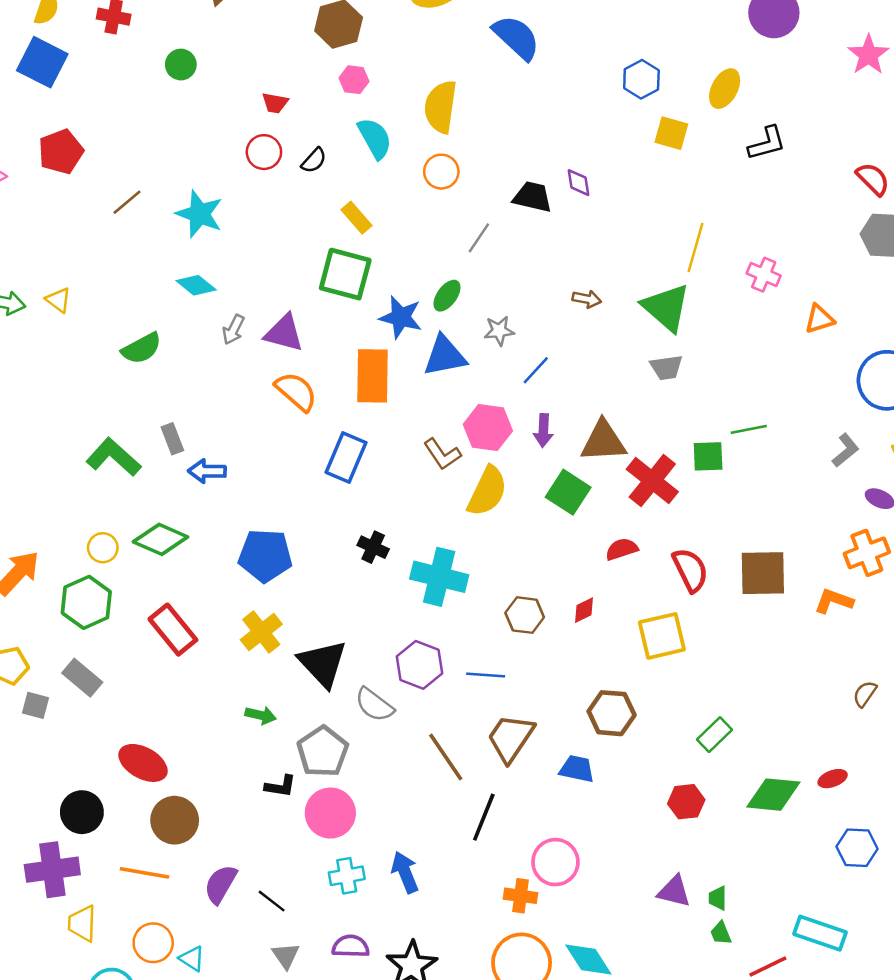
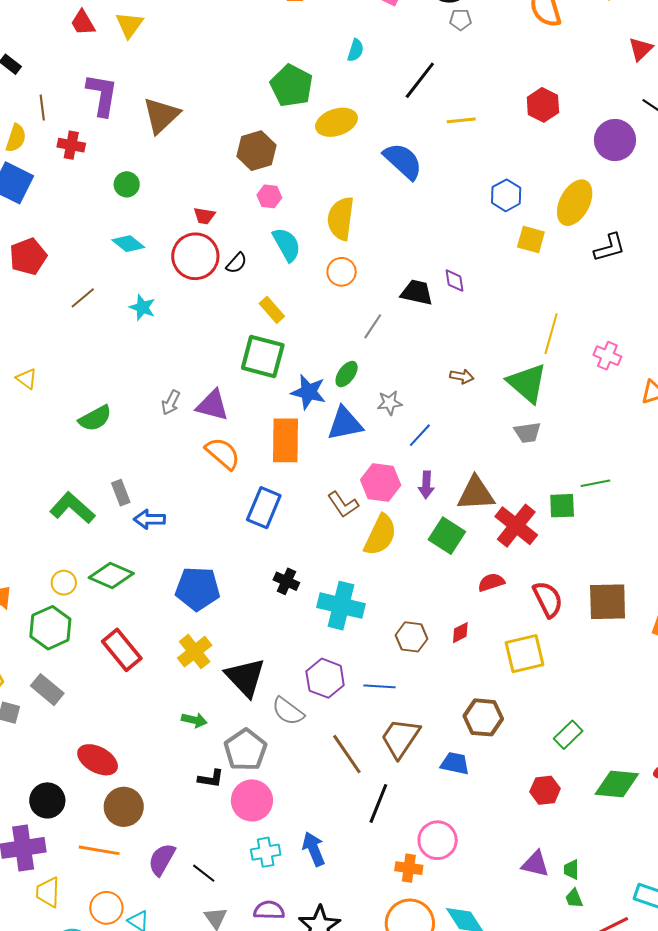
yellow ellipse: (725, 89) -> (575, 203), size x1.4
red circle: (264, 152) -> (195, 256), size x1.6
cyan star: (199, 214) -> (142, 307), size x0.7
cyan diamond: (196, 285) -> (128, 244), moved

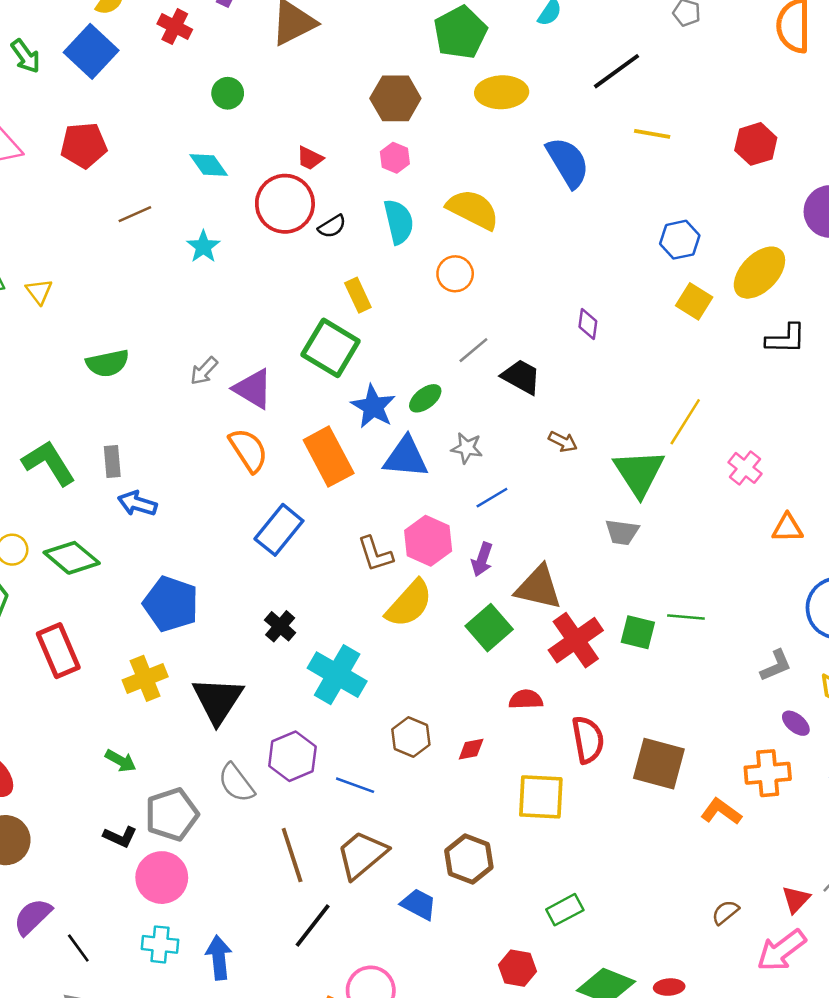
yellow semicircle: (341, 218) -> (473, 209), turned 93
black trapezoid: (417, 292) -> (521, 377), moved
orange rectangle: (285, 440) -> (329, 457), turned -45
black triangle: (245, 677) -> (218, 700), moved

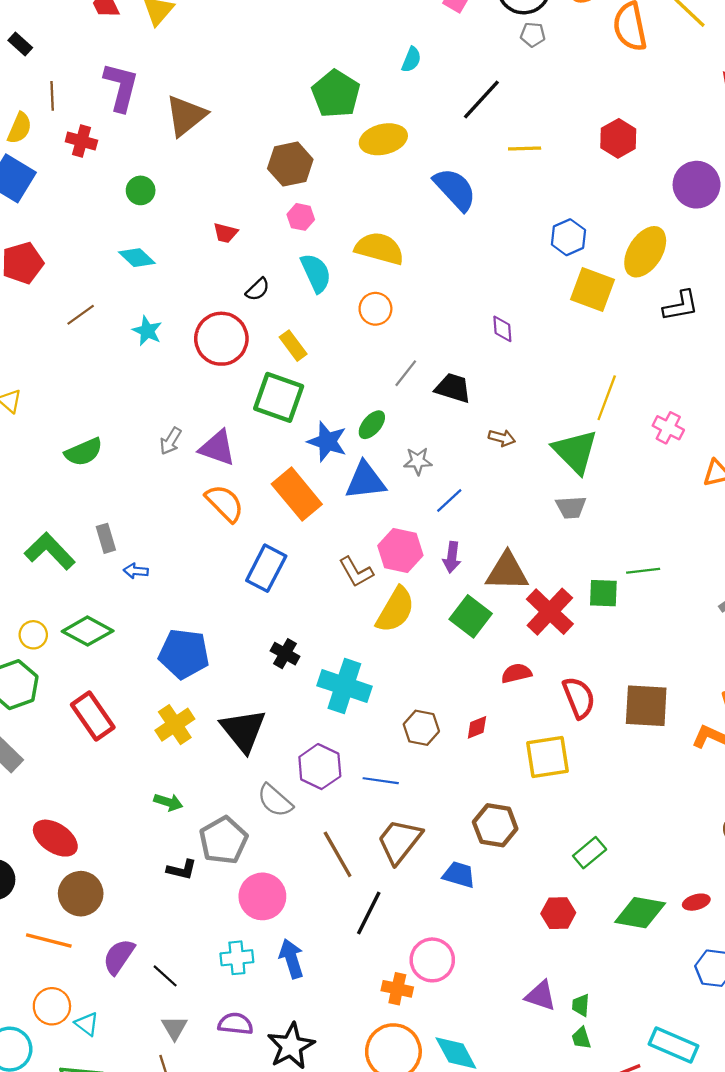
red circle: (285, 204) -> (221, 339), moved
yellow square: (694, 301) -> (592, 289), size x1.4
blue arrow: (137, 504) -> (136, 571), size x0.7
pink circle: (162, 878) -> (262, 896), moved

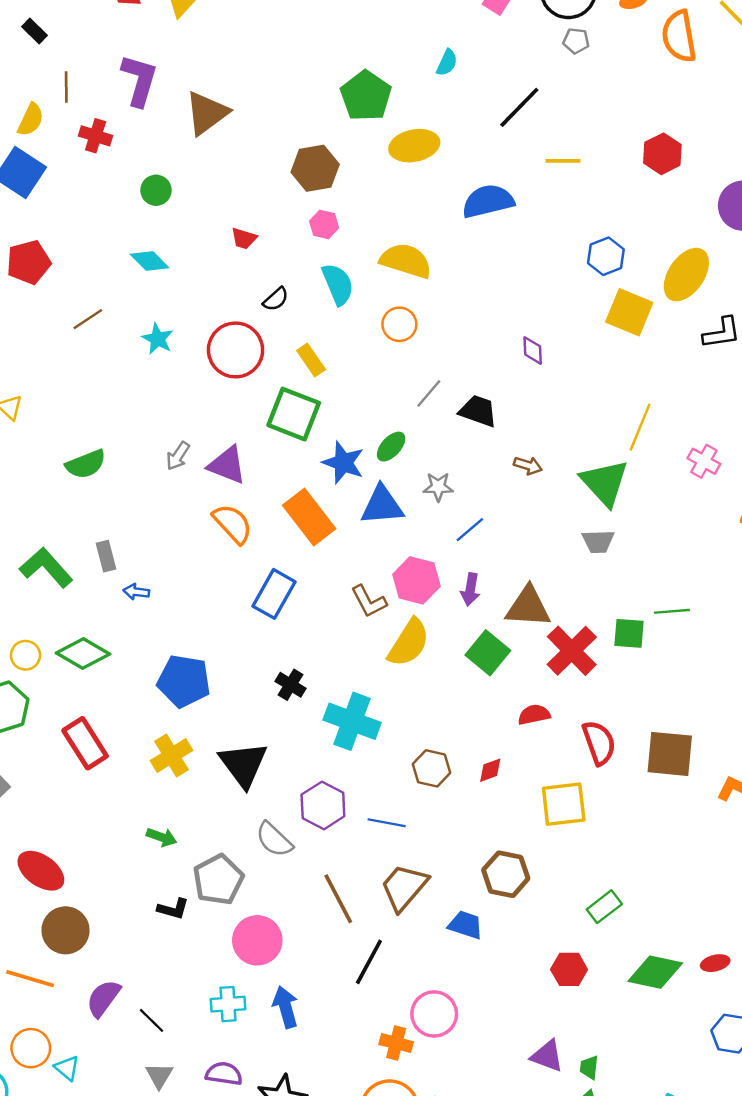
blue semicircle: (455, 189) -> (488, 201), turned -63

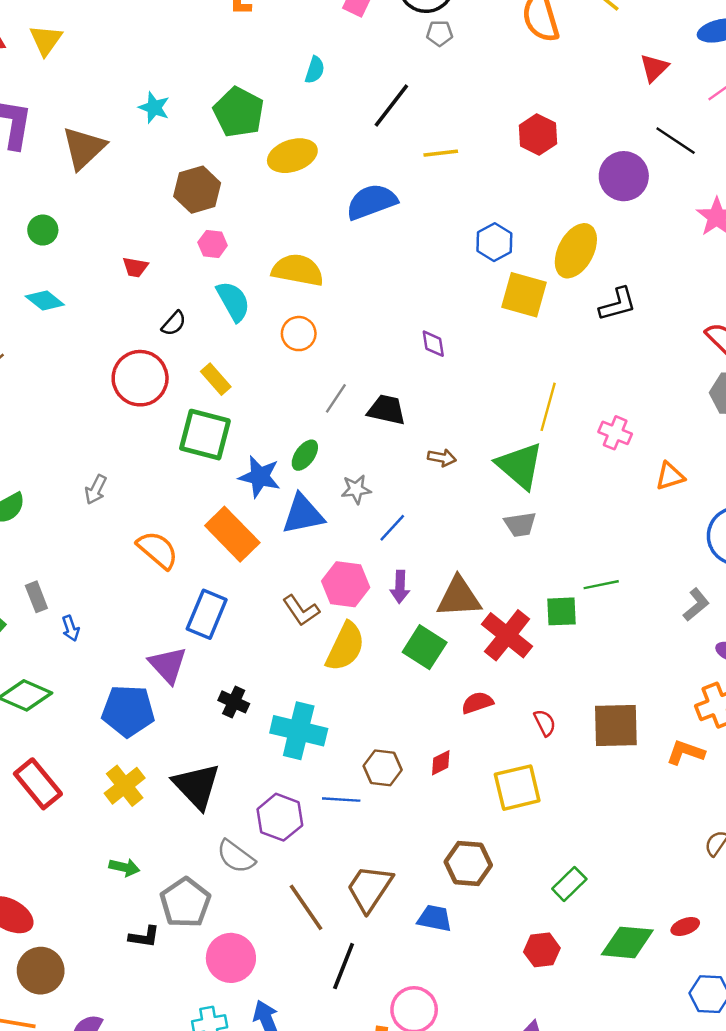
cyan star: (158, 339) -> (154, 108), moved
purple triangle: (227, 465) -> (168, 665), moved, turned 33
blue arrow: (136, 592) -> (71, 628), turned -110
red semicircle: (599, 743) -> (545, 723), size x0.6
blue line: (387, 823) -> (341, 800), moved

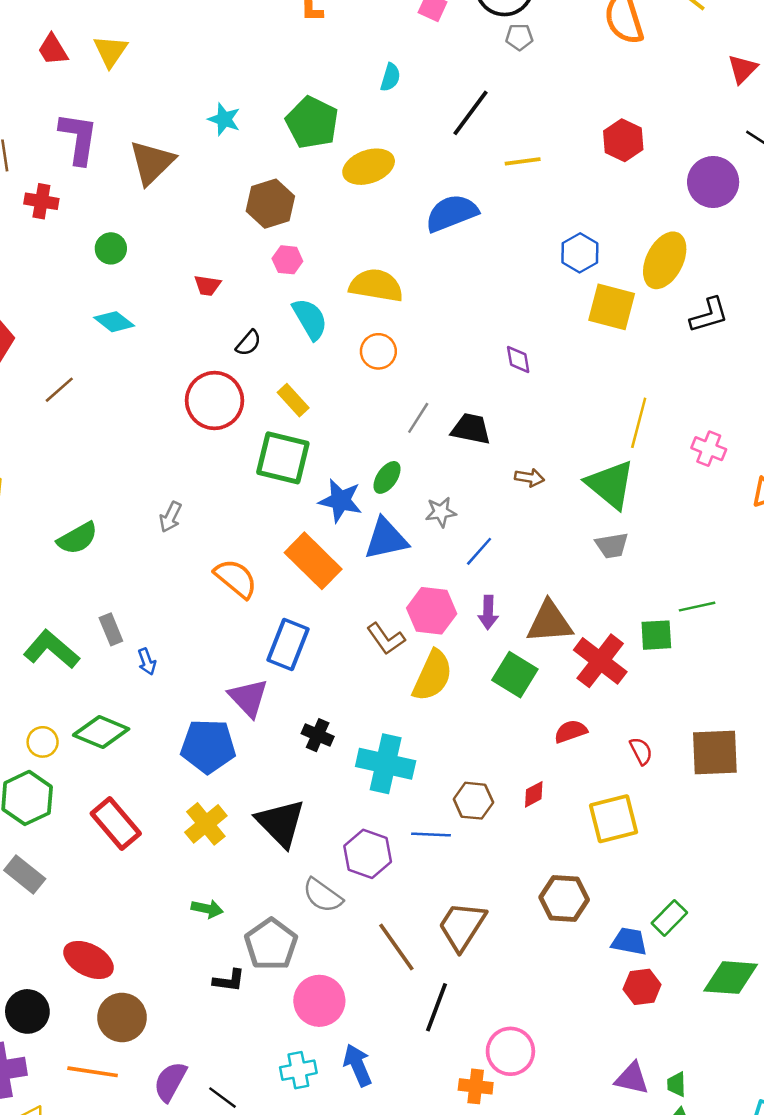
blue trapezoid: (435, 918) -> (629, 941), moved

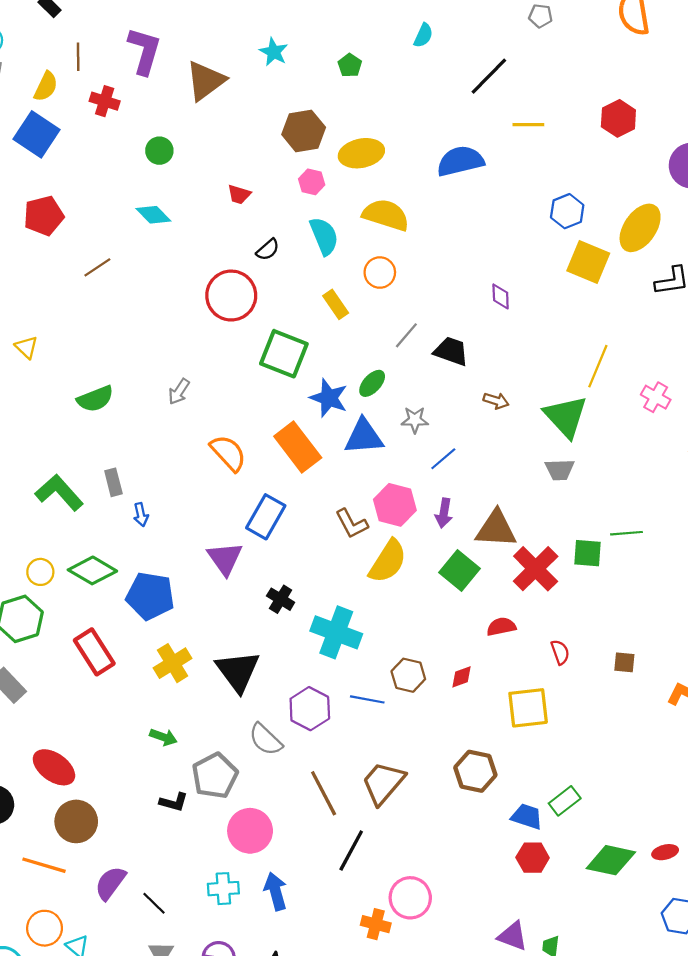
green pentagon: (312, 123) -> (350, 65), size x0.5
yellow ellipse: (369, 167) -> (361, 153), moved
yellow rectangle: (293, 400) -> (336, 304), moved
blue pentagon: (208, 746) -> (150, 596), moved
brown square: (715, 753) -> (624, 662), size x0.5

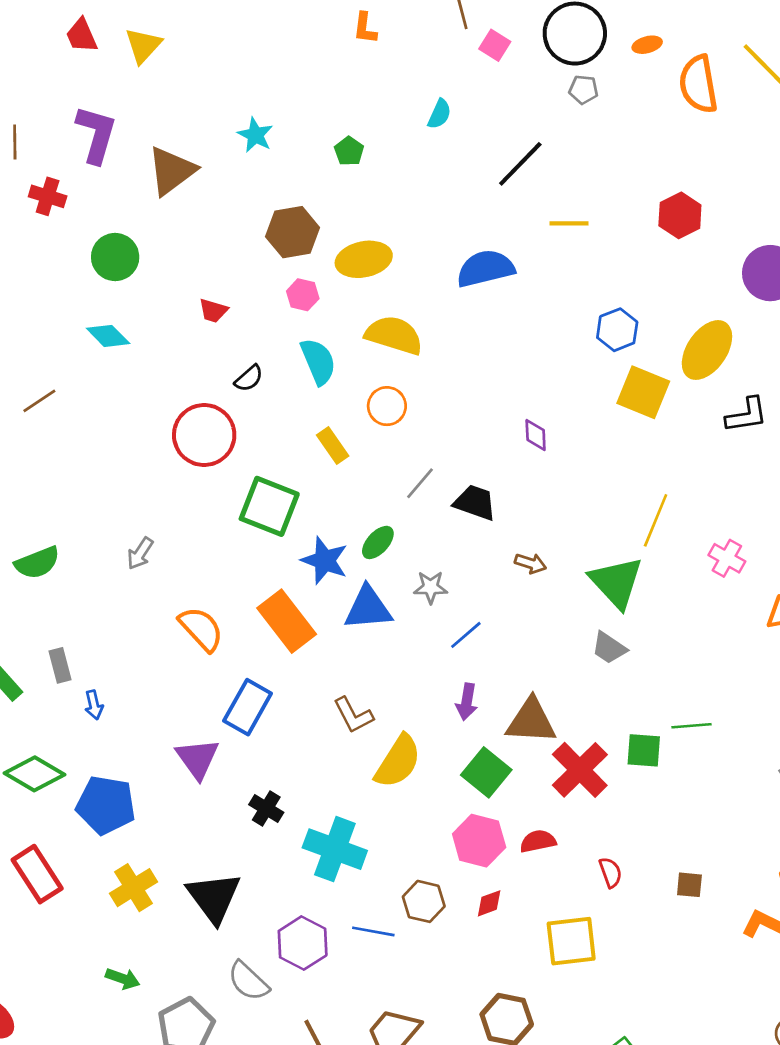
green circle: (159, 151) -> (115, 257), size x1.4
gray trapezoid: (560, 470) -> (609, 648), turned 36
pink hexagon: (395, 505) -> (479, 841), moved

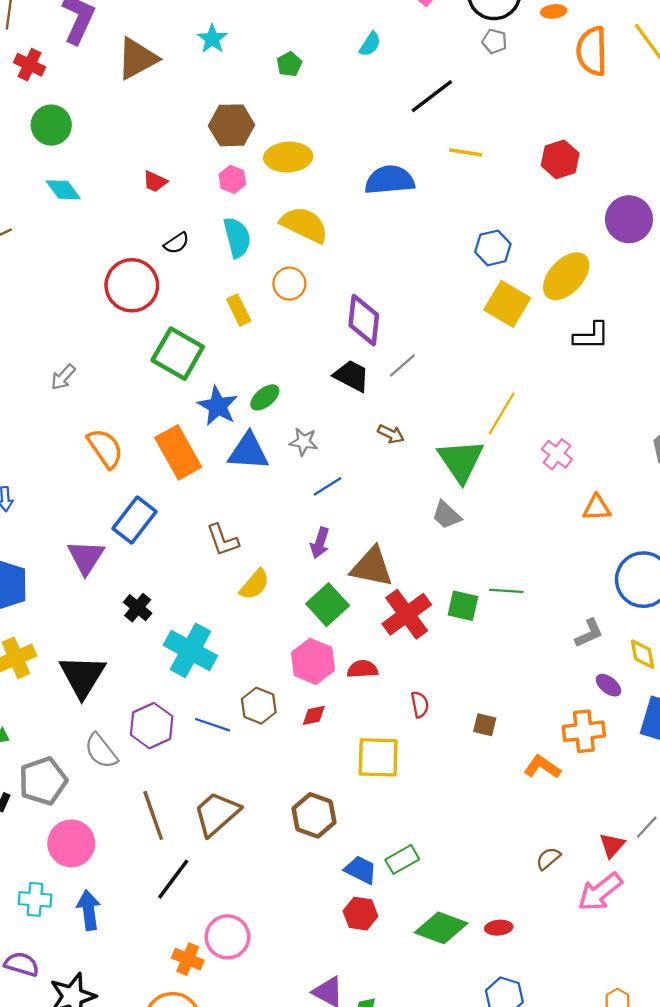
green circle: (115, 257) -> (51, 125), moved
purple diamond: (536, 435) -> (364, 320), moved, size x1.8
gray line: (420, 483) -> (402, 366), moved
yellow semicircle: (398, 761) -> (254, 584), size x0.7

